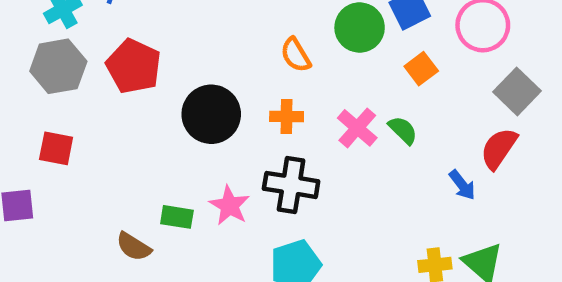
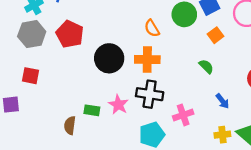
orange cross: (287, 117) -> (147, 59), size x1.5
pink cross: (357, 128) -> (183, 115), moved, turned 30
blue arrow: (462, 185) -> (222, 101), moved
brown semicircle: (134, 247) -> (70, 125), turned 66

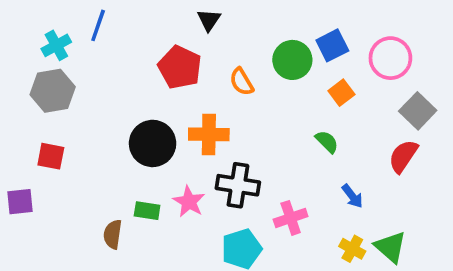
red pentagon: (70, 34) -> (180, 67), moved
black circle: (109, 58) -> (153, 143), moved
orange cross: (147, 59) -> (209, 134), moved
yellow cross: (222, 135) -> (352, 249), turned 35

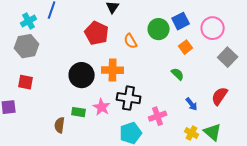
red semicircle: (403, 156) -> (220, 96), moved

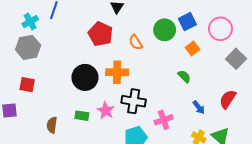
brown semicircle: (60, 125) -> (52, 125), moved

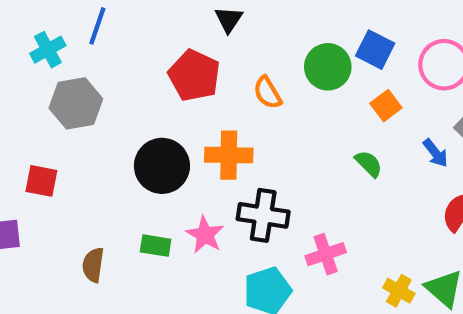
blue square: (187, 22) -> (375, 50), turned -36
gray hexagon: (28, 47) -> (76, 103), moved
blue arrow: (199, 107) -> (435, 153), moved

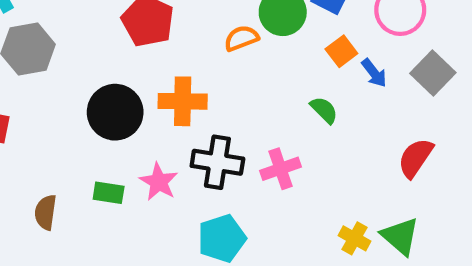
orange semicircle: (267, 93) -> (241, 38), moved, turned 100
blue arrow: (435, 153) -> (374, 73), moved
pink cross: (326, 254) -> (281, 169), moved

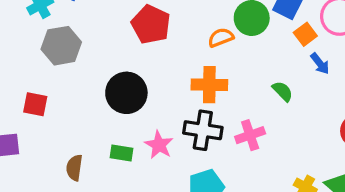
orange square: (341, 51) -> (305, 34), moved
orange cross: (183, 101) -> (209, 85), moved

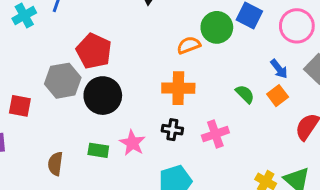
red pentagon: (151, 25) -> (94, 51), moved
orange square: (305, 34) -> (278, 96), moved
gray hexagon: (61, 46) -> (63, 81), moved
black cross: (203, 130) -> (172, 130), size x0.6

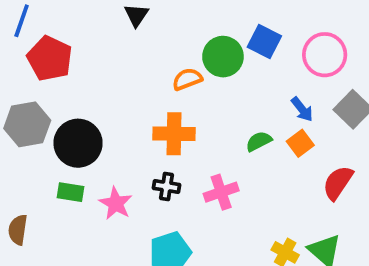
red pentagon: (94, 51) -> (50, 58), moved
green semicircle: (245, 94) -> (259, 141), turned -72
green rectangle: (98, 150) -> (70, 192), moved

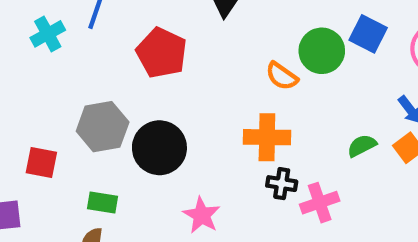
red pentagon: (50, 58) -> (162, 53), moved
orange semicircle: (187, 79) -> (282, 76), turned -124
black cross: (167, 186) -> (282, 184), moved
green rectangle: (70, 192) -> (103, 203), moved

